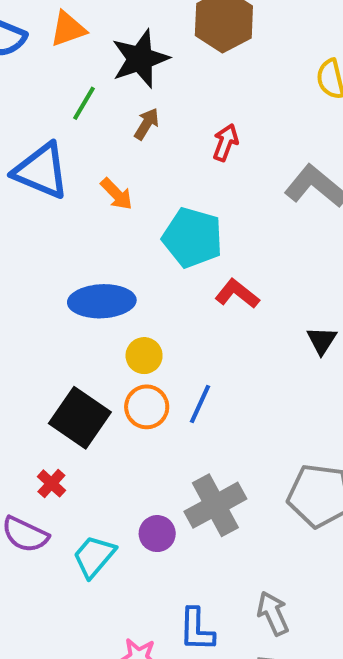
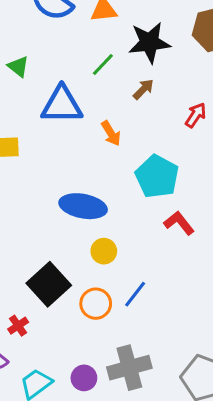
blue triangle: (41, 171) -> (62, 105), turned -36
orange circle: (147, 407) -> (96, 304), moved

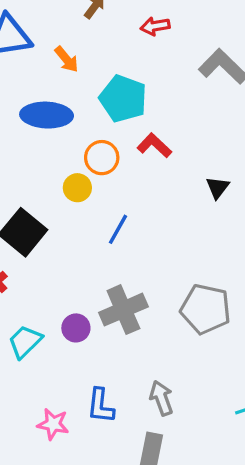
red arrow: (196, 115) -> (155, 26), turned -125
blue ellipse: (83, 206) -> (47, 115), moved
orange circle: (96, 304) -> (102, 158), moved

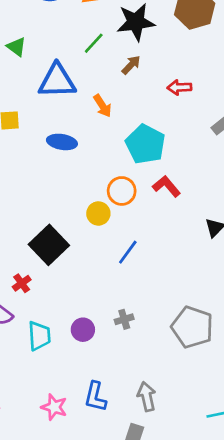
blue ellipse: (47, 115) -> (62, 142), moved, size x0.7
gray cross: (123, 310) -> (124, 319), size x0.5
cyan trapezoid: (25, 342) -> (39, 336), turned 124

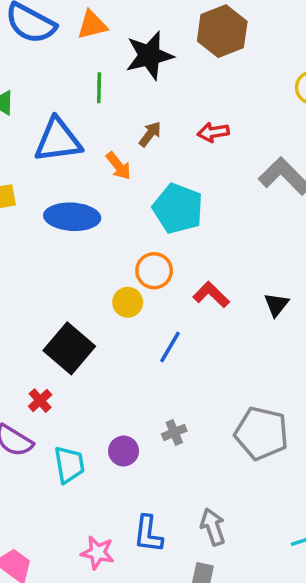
green line: (94, 43) -> (99, 88), turned -35
brown arrow: (131, 65) -> (150, 134), moved
blue ellipse: (62, 142) -> (72, 217), size x1.4
red L-shape: (167, 186) -> (211, 295), moved

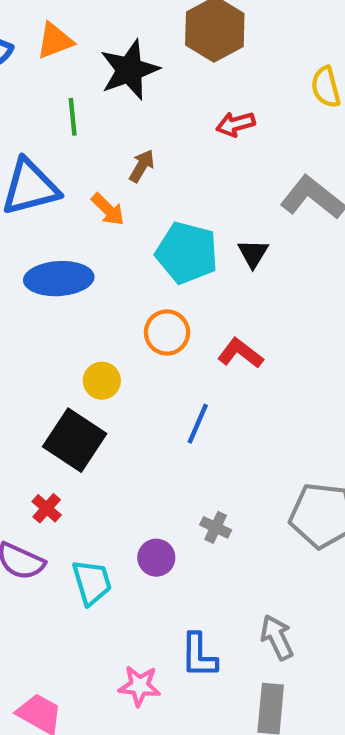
red arrow: (213, 132) -> (236, 124), moved
yellow circle: (128, 302) -> (102, 381), moved
black triangle: (276, 305) -> (253, 253), moved
gray cross: (174, 432) -> (216, 527), turned -35

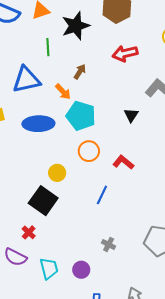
red arrow: (236, 124) -> (125, 53), size x1.4
cyan pentagon: (187, 253) -> (81, 116), moved
purple circle: (156, 558) -> (81, 270), moved

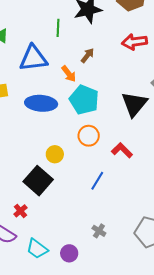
black triangle: (131, 115) -> (134, 104), size x1.8
cyan trapezoid: (49, 268) -> (37, 249), turned 135

